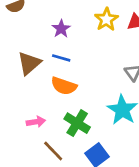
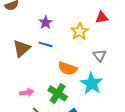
yellow star: (106, 19) -> (80, 31), moved
orange semicircle: (64, 86) -> (68, 68), moved

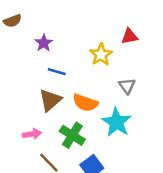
purple star: (46, 22) -> (44, 43), moved
brown triangle: (22, 48) -> (50, 100), moved

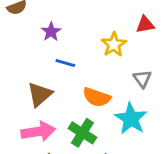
brown triangle: (50, 100) -> (40, 94), moved
pink arrow: (32, 134) -> (38, 131), size x1.6

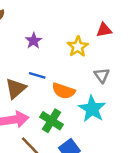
purple star: (51, 32) -> (34, 41), moved
blue line: (65, 63) -> (37, 75), moved

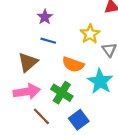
yellow star: (78, 47) -> (90, 34), moved
blue line: (37, 75) -> (48, 41), moved

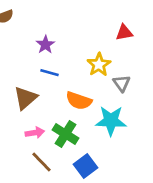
cyan star: (100, 81) -> (111, 121), turned -30
pink arrow: (27, 92) -> (35, 133), moved, size x0.6

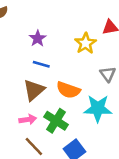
yellow star: (99, 65) -> (85, 43), moved
brown triangle: (25, 98) -> (34, 90), moved

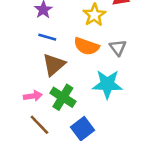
brown triangle: (34, 90) -> (54, 65), moved
orange semicircle: (68, 90) -> (86, 46), moved

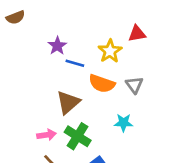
blue line: (47, 37) -> (75, 63), moved
cyan star: (107, 84) -> (123, 123), size x0.6

